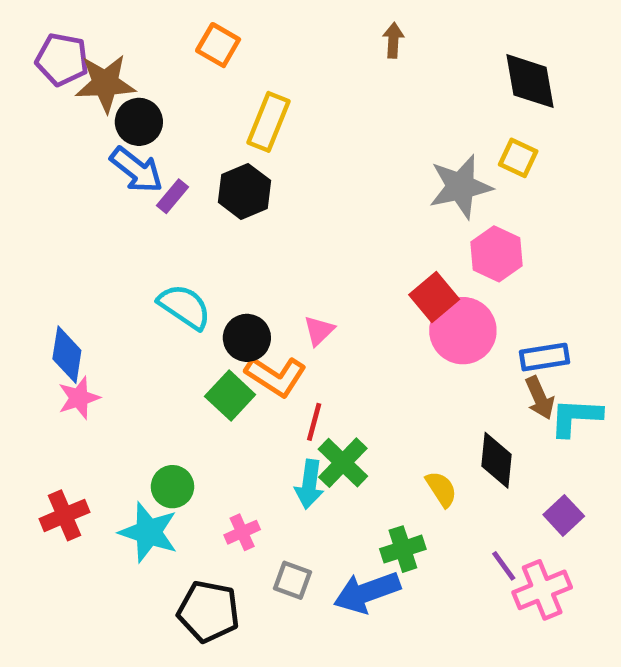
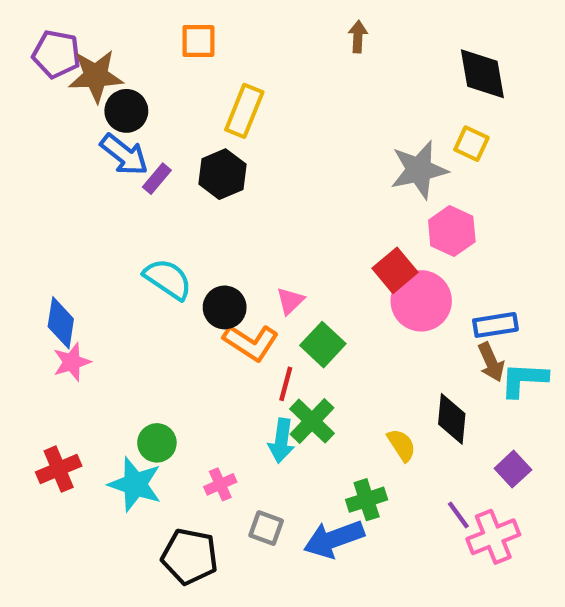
orange square: (218, 45) -> (198, 41), turned -30
green square: (230, 395) -> (323, 345), moved

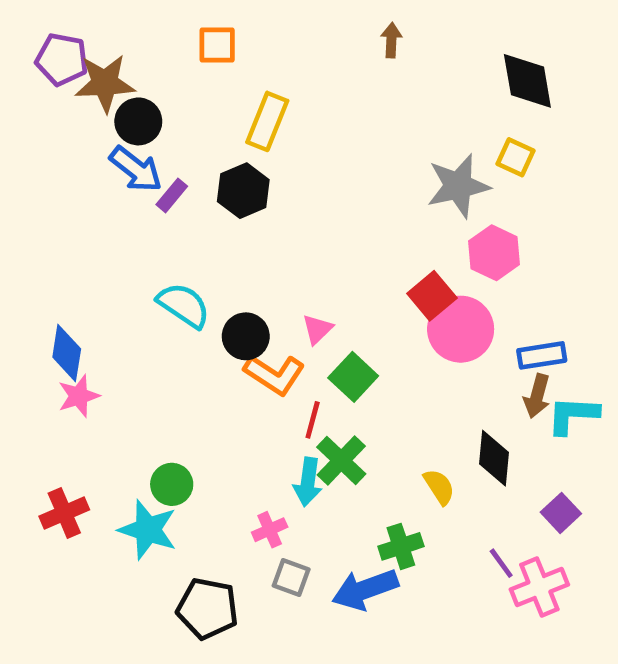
brown arrow: (491, 362) -> (537, 396), turned 39
pink cross: (220, 484) -> (270, 530), moved

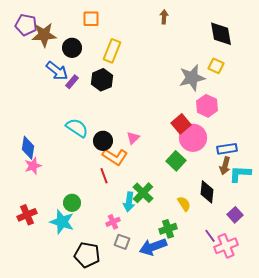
black circle: (138, 121) -> (72, 48), moved
green square: (353, 377) -> (176, 161), moved
red line: (313, 420) -> (104, 176), moved, turned -35

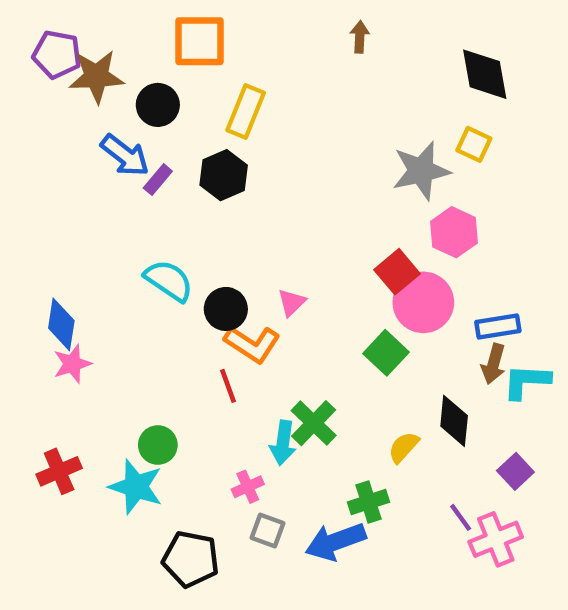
orange square: (91, 19) -> (200, 41), size x1.5
yellow semicircle: (184, 204) -> (404, 447), turned -105

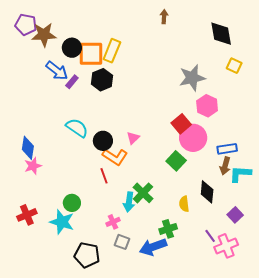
orange square: (200, 41) -> (91, 54), moved
yellow square: (474, 144) -> (234, 66), moved
yellow semicircle: (404, 447) -> (184, 204), turned -49

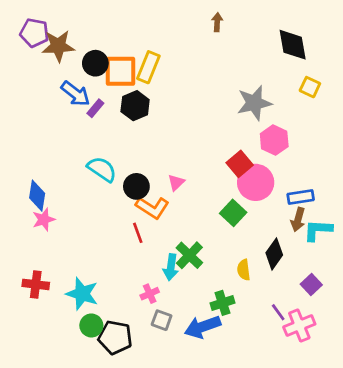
black diamond: (207, 192) -> (274, 254), turned 30
green circle: (72, 203) -> (91, 325), moved
red cross: (27, 215) -> (36, 284), turned 30

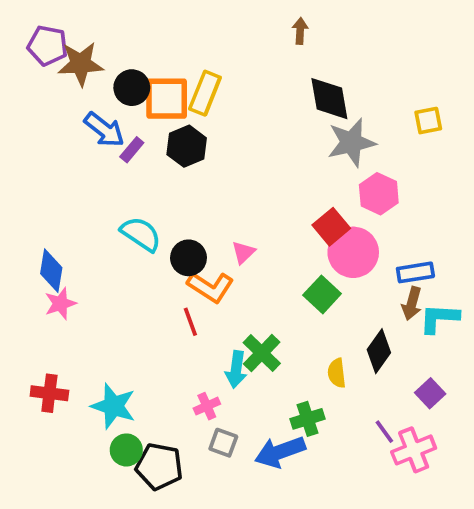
black diamond: (293, 45) -> (329, 99), moved
yellow square: (310, 87) -> (428, 121), turned -36

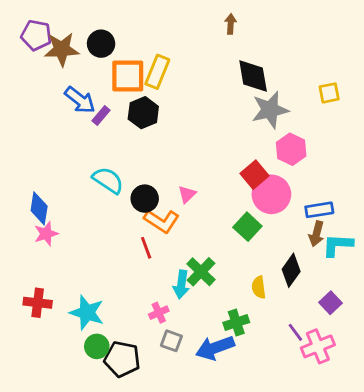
black circle: (132, 88) -> (101, 44), moved

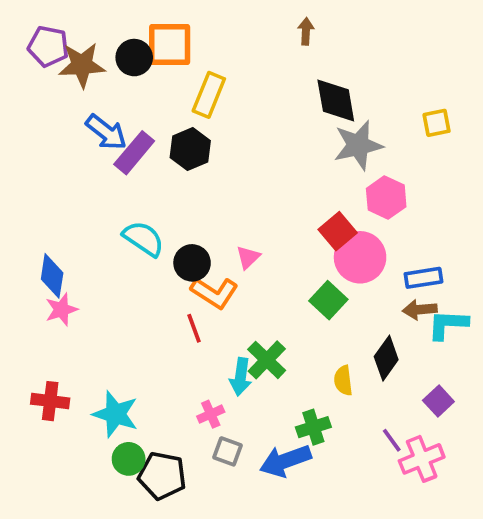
orange square: (128, 76) -> (170, 44), moved
purple rectangle: (101, 115) -> (134, 153), size x1.6
brown arrow: (316, 234) -> (420, 310), turned 70

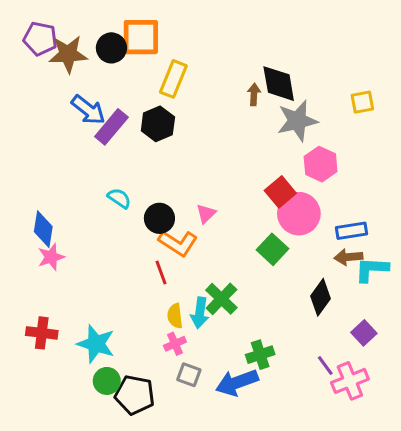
brown arrow: (306, 31) -> (254, 94), moved
cyan semicircle: (143, 239) -> (119, 198), size x0.7
yellow semicircle: (343, 380) -> (175, 316), moved

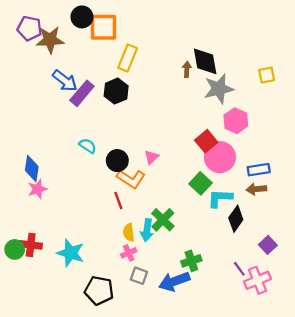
black circle: (111, 48) -> (82, 17), moved
cyan L-shape: (372, 269) -> (220, 198), moved
green circle: (107, 381) -> (15, 249), moved

